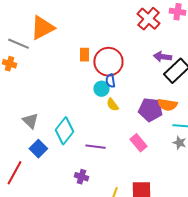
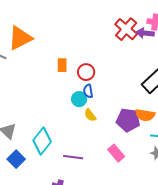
purple arrow: (162, 57) -> (145, 33), moved
red circle: (108, 62) -> (86, 72), size x0.6

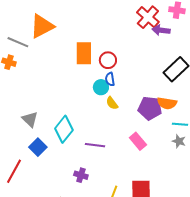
purple arrow: (145, 33) -> (161, 30), moved
orange rectangle: (62, 65) -> (84, 53), size x1.6

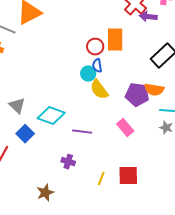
orange rectangle: (84, 53) -> (115, 40), moved
yellow semicircle: (112, 103) -> (99, 90), size x1.5
cyan diamond: (64, 129) -> (51, 116), turned 72

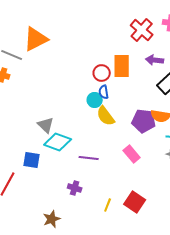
purple arrow: (148, 17) -> (155, 60), moved
gray triangle: (17, 106) -> (46, 125), moved
blue square: (25, 134) -> (32, 160), turned -36
red square: (128, 176) -> (135, 202), turned 35

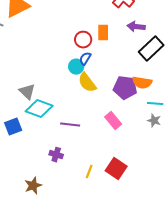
orange rectangle: (122, 66) -> (103, 33), size x0.7
blue semicircle: (104, 92) -> (85, 59), turned 40
blue square: (32, 160) -> (13, 127), turned -30

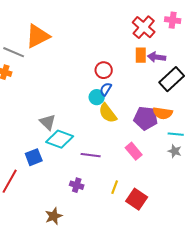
orange rectangle: (103, 33) -> (141, 55), moved
yellow line: (89, 172) -> (115, 187), moved

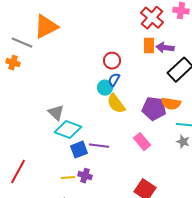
blue square: (34, 157) -> (79, 150), moved
yellow line: (115, 187) -> (68, 178), moved, turned 64

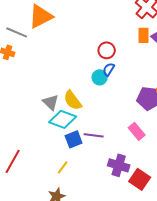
yellow semicircle: (116, 104) -> (73, 100), moved
purple cross: (85, 176) -> (119, 165), moved, size x1.5
yellow line: (68, 178) -> (63, 167), turned -48

